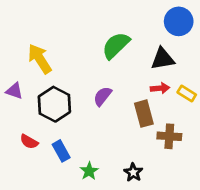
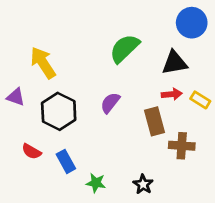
green star: (89, 171) -> (96, 183), turned -30

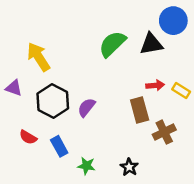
black triangle: (175, 63) -> (151, 44), moved
purple semicircle: (110, 103) -> (86, 107), moved
brown cross: (182, 146) -> (164, 132), turned -30

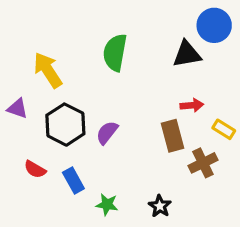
green semicircle: (112, 44) -> (115, 53), moved, turned -36
yellow rectangle: (181, 91) -> (224, 129), moved

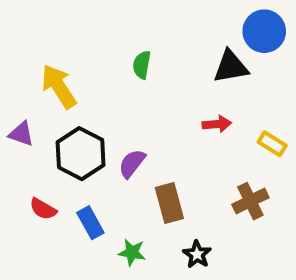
green semicircle: (115, 53) -> (142, 65), size x0.6
red arrow: (192, 105) -> (217, 124), moved
yellow rectangle: (224, 129) -> (272, 144), moved
brown rectangle: (173, 136) -> (169, 203), moved

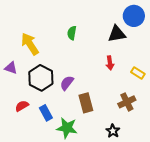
red arrow: (217, 124) -> (110, 63), turned 88
red semicircle: (43, 209) -> (22, 106), turned 120
green star: (132, 252) -> (67, 128), size x1.5
black star: (197, 254) -> (113, 131), moved

